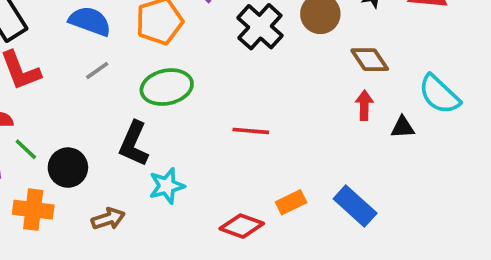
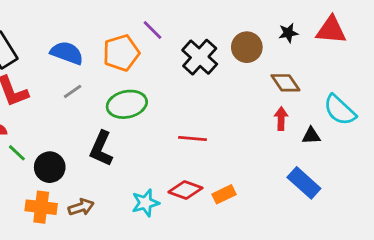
cyan star: (167, 186) -> (145, 203), moved
blue rectangle: (355, 206) -> (304, 183), moved
orange cross: (33, 210) -> (41, 207), moved
red diamond: (242, 226) -> (185, 190), moved

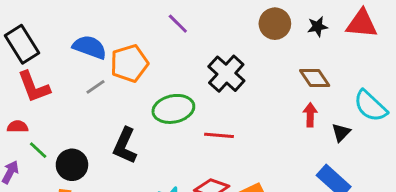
brown circle: (247, 47) -> (275, 24), moved
orange pentagon: (121, 53) -> (129, 63), moved
black cross: (200, 57) -> (226, 74), moved
green ellipse: (127, 104) -> (173, 109), moved
black triangle: (311, 136) -> (341, 132), turned -42

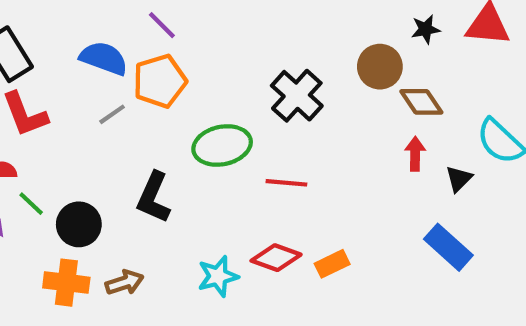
purple line: (178, 24) -> (162, 25), moved
brown circle: (275, 24) -> (380, 67), moved

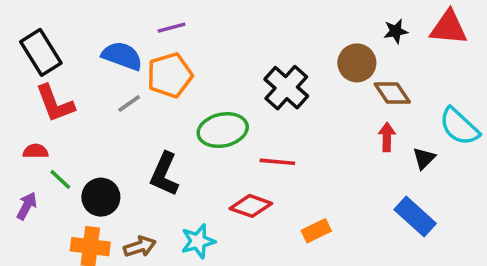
purple line: (162, 25) -> (171, 28), turned -60
red diamond: (276, 258) -> (251, 206), moved
cyan star: (218, 276) -> (198, 241), moved

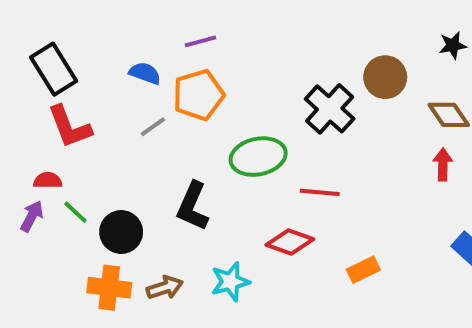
blue semicircle: (122, 56) -> (145, 73), size x0.7
brown circle: (357, 63) -> (385, 77), moved
purple arrow: (27, 206) -> (32, 216), moved

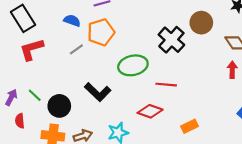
red L-shape: (69, 127) -> (32, 49), turned 95
red semicircle: (48, 180) -> (20, 121), moved, turned -96
black L-shape: (193, 206) -> (98, 92), turned -70

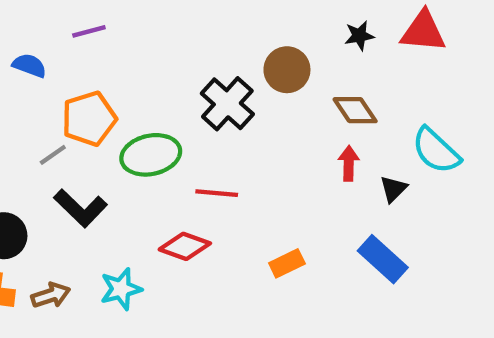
orange pentagon: (101, 32) -> (89, 119), moved
gray line: (76, 49) -> (53, 155), moved
orange rectangle: (190, 126) -> (287, 263), moved

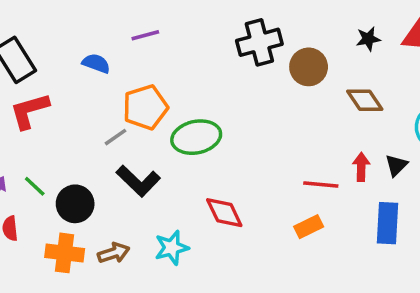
black cross: (227, 104) -> (259, 42), moved, turned 33
red arrow: (349, 163) -> (361, 167), moved
red line: (217, 193) -> (321, 185), moved
red diamond: (185, 246) -> (224, 213), turned 45
blue rectangle: (383, 259) -> (388, 223), turned 51

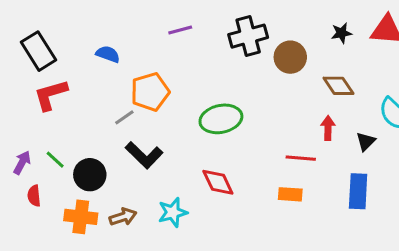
purple line: (145, 35) -> (180, 30), moved
green ellipse: (196, 137) -> (221, 119), moved
red arrow: (361, 167) -> (328, 128), moved
orange rectangle: (309, 227) -> (290, 194), turned 30

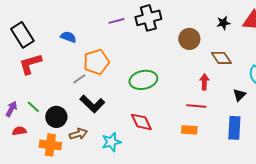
black cross: (248, 36) -> (148, 18), moved
red arrow: (328, 128) -> (204, 82), moved
red semicircle: (34, 196) -> (19, 131), turned 88
brown arrow: (123, 217) -> (78, 134), moved

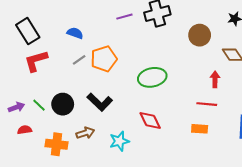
gray line: (79, 79) -> (79, 60), moved
purple arrow: (11, 109) -> (16, 107), turned 42
black circle: (56, 117) -> (63, 104), moved

